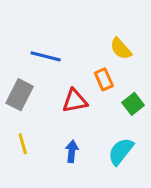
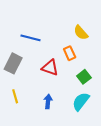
red triangle: (75, 101) -> (50, 68), turned 30
green square: (133, 104) -> (84, 77), moved

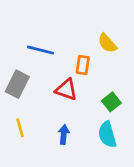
orange rectangle: (70, 53) -> (83, 65), moved, turned 32
cyan semicircle: (81, 101) -> (107, 135), turned -54

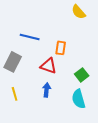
yellow semicircle: (107, 43) -> (79, 12), moved
blue arrow: (64, 135) -> (47, 90), moved

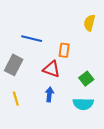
yellow semicircle: (79, 12) -> (89, 23), moved, turned 56
cyan semicircle: (79, 99) -> (83, 104), turned -72

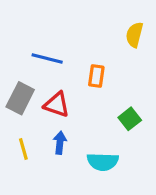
red triangle: (52, 69) -> (57, 105), moved
blue arrow: (49, 94) -> (60, 143), moved
cyan semicircle: (83, 104) -> (103, 162), moved

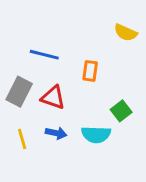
yellow semicircle: (134, 35) -> (126, 33), turned -80
blue arrow: (60, 143) -> (56, 133), turned 96
cyan semicircle: (103, 162) -> (96, 135), moved

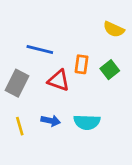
red triangle: (53, 98) -> (59, 80), moved
green square: (121, 111) -> (110, 70), moved

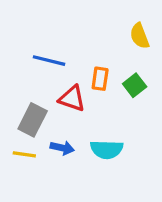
yellow semicircle: (114, 29) -> (140, 36), turned 45
gray rectangle: (17, 83) -> (33, 120), moved
yellow line: (20, 126) -> (24, 154), turned -66

